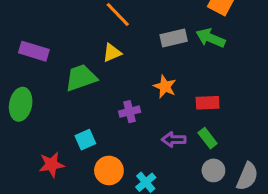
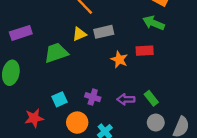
gray rectangle: (174, 38) -> (104, 32), moved
purple rectangle: (34, 51) -> (21, 33), turned -35
red rectangle: (208, 103) -> (145, 51), moved
purple cross: (130, 112) -> (93, 97), moved, turned 32

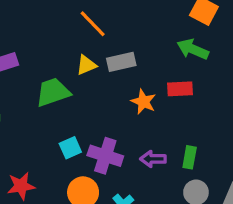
purple cross: (93, 97) -> (105, 156), size x1.5
green rectangle: (151, 98) -> (190, 157), turned 48
cyan square: (60, 99) -> (70, 148), moved

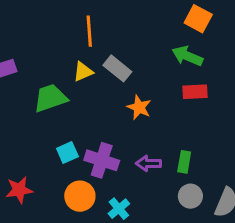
orange line: (93, 24) -> (89, 31), turned 40
gray rectangle: (121, 62) -> (117, 68), turned 52
red rectangle: (180, 89) -> (195, 92), moved

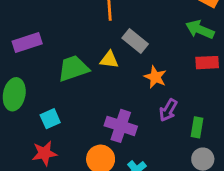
yellow triangle: (83, 72) -> (109, 60), moved, turned 30
cyan square: (67, 153) -> (50, 119), moved
purple arrow: (148, 163) -> (168, 110), moved, turned -60

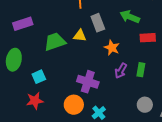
green arrow: (200, 30) -> (130, 17), moved
gray rectangle: (135, 41) -> (98, 23), turned 30
green rectangle: (197, 127) -> (141, 70), moved

